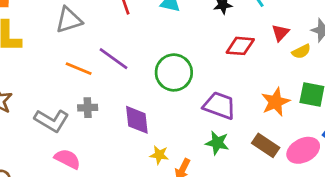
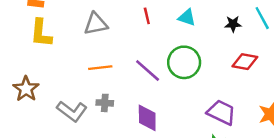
purple line: (113, 59) -> (148, 71), moved
orange line: (79, 69) -> (100, 68), turned -35
green circle: (174, 72) -> (184, 62), moved

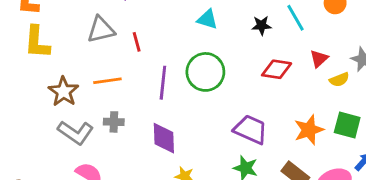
red line: (147, 16) -> (137, 42), moved
purple line: (148, 71) -> (163, 83), turned 56
brown star: (26, 89) -> (63, 92), moved

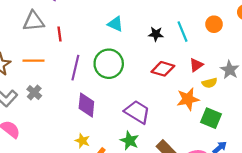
gray cross: (114, 122) -> (34, 92), turned 32
orange star: (309, 130) -> (188, 99), moved
purple diamond: (164, 138) -> (86, 105), moved

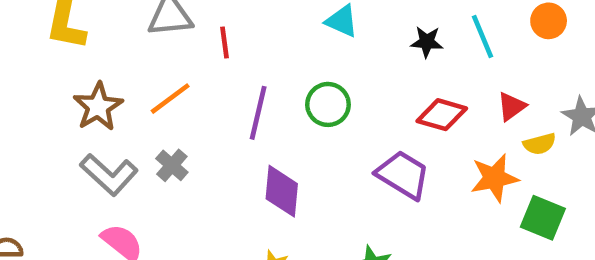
orange line: (33, 61) -> (170, 99), turned -36
green circle: (109, 64) -> (328, 104), size x0.7
purple trapezoid: (137, 112) -> (403, 175), moved

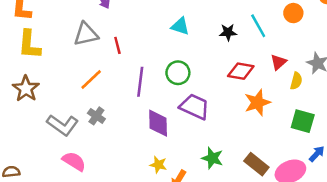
brown star: (98, 107) -> (26, 89), moved
yellow semicircle: (540, 144) -> (296, 81), turned -54
purple trapezoid: (403, 175) -> (194, 107), moved
orange star: (494, 178) -> (257, 103), moved

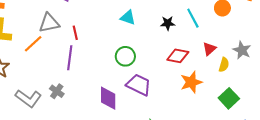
orange line: (91, 79) -> (33, 44), moved
purple line: (140, 82) -> (70, 58), moved
green square: (303, 121) -> (229, 98), turned 30

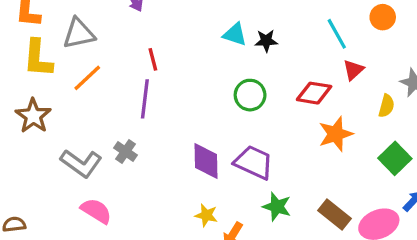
gray triangle: (49, 23) -> (79, 34), moved
black star: (168, 23) -> (266, 41), moved
red triangle: (209, 49) -> (353, 70), moved
green circle: (125, 56) -> (250, 95), moved
purple trapezoid: (139, 85) -> (254, 162), moved

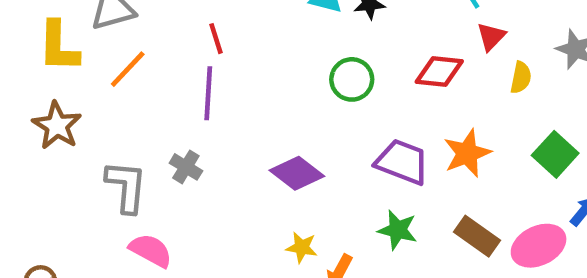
yellow semicircle: (386, 106) -> (521, 78), moved
orange star: (336, 134) -> (467, 153), moved
purple diamond: (206, 161) -> (297, 173), turned -48
purple trapezoid: (254, 162) -> (402, 162), moved
gray L-shape: (81, 163) -> (126, 187), turned -117

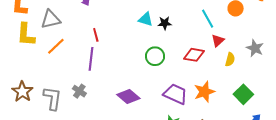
brown star: (57, 126) -> (22, 92), moved

